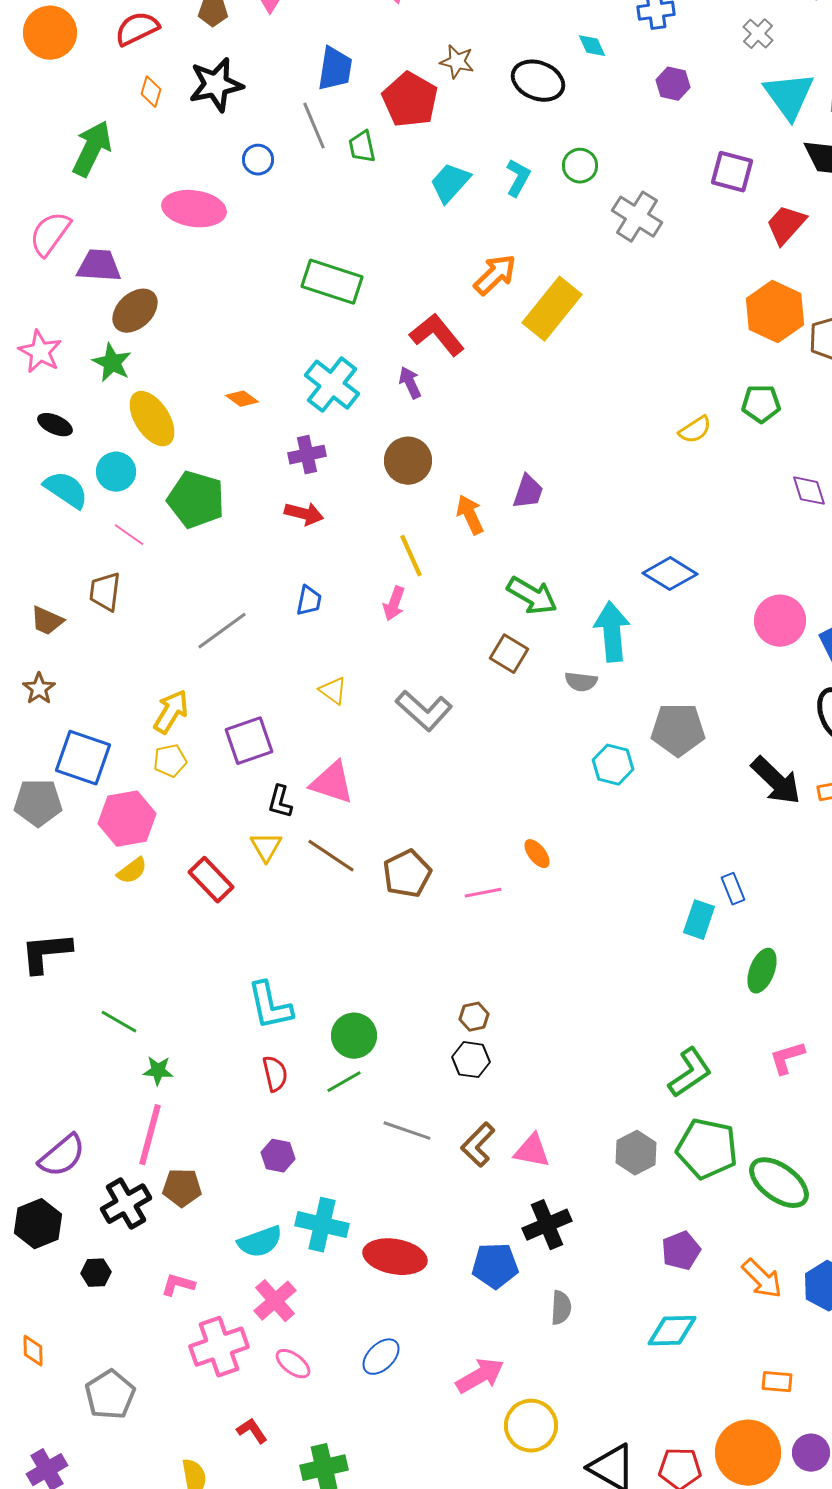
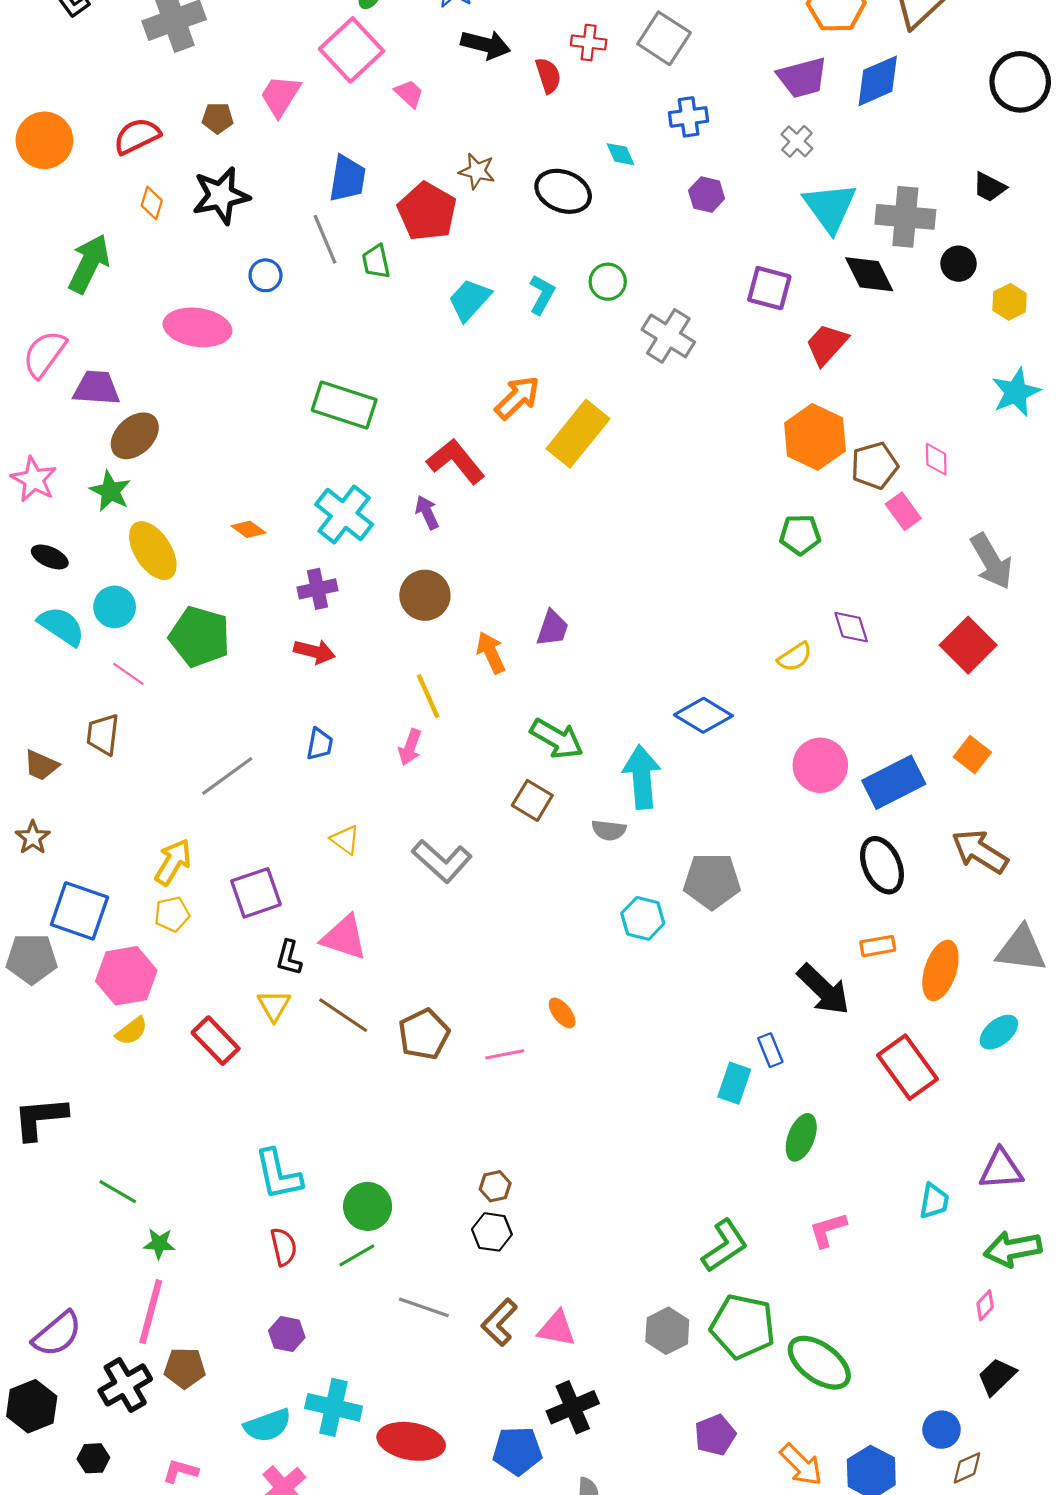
yellow semicircle: (695, 430) -> (795, 657), moved
black arrow: (776, 781) -> (824, 990), moved

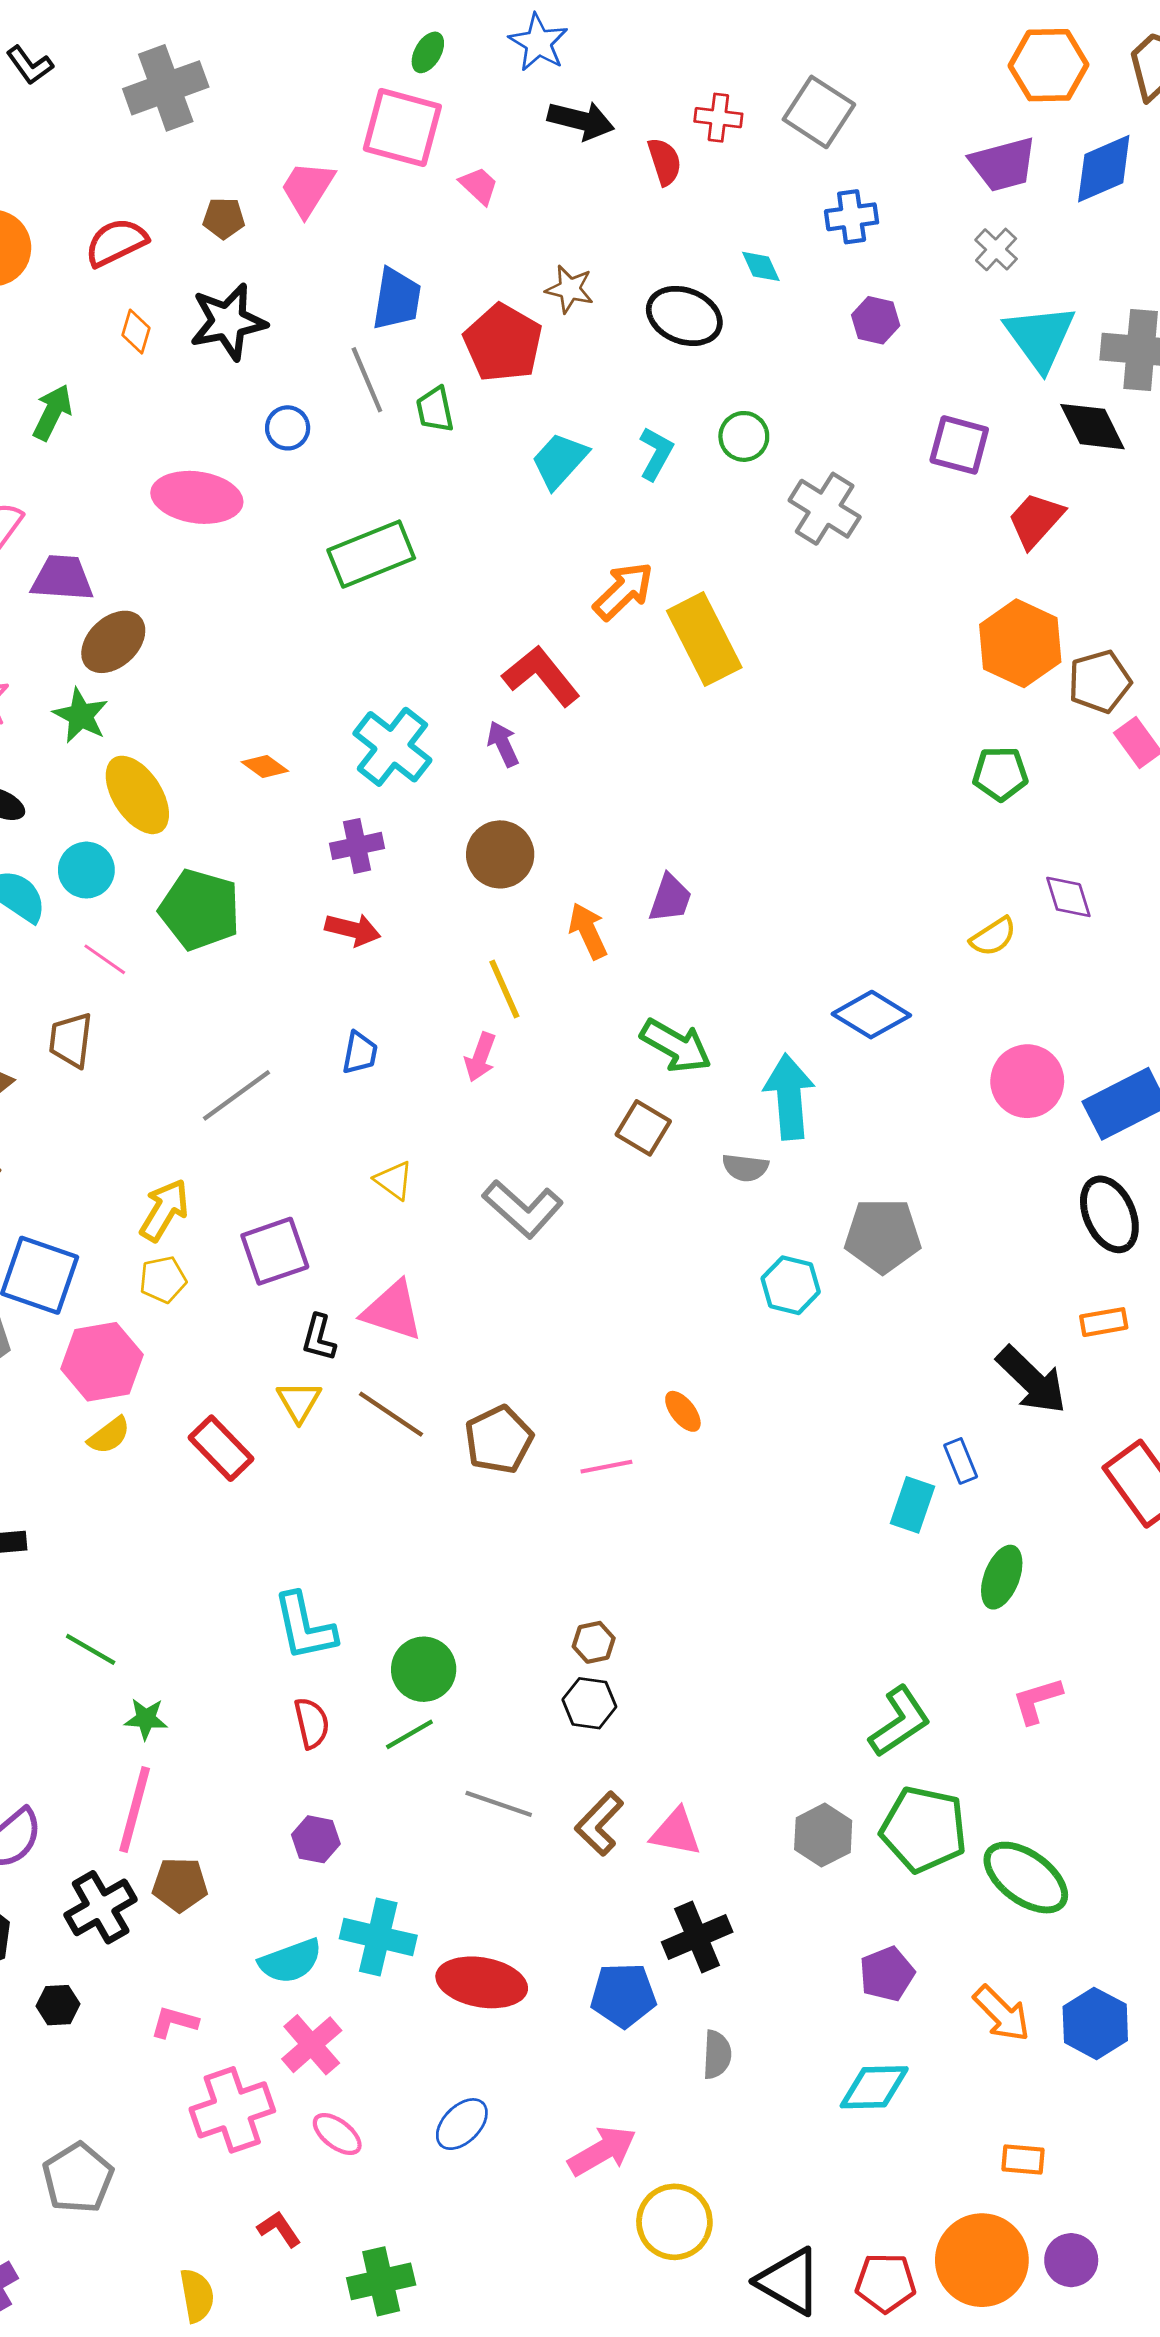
pink square: (352, 50) -> (402, 128), turned -32
green arrow: (89, 264) -> (52, 412), size x0.7
green rectangle: (344, 405) -> (371, 554), moved, turned -40
yellow rectangle: (578, 434) -> (704, 639), turned -66

